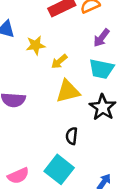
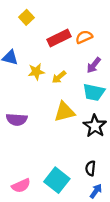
yellow arrow: (59, 61) -> (59, 77), moved
black semicircle: (72, 136) -> (90, 168), moved

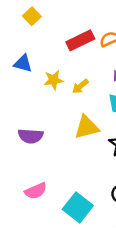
yellow square: (26, 17) -> (32, 16), moved
pink semicircle: (21, 186) -> (36, 191), moved

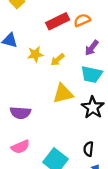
purple semicircle: (31, 136) -> (20, 113), moved

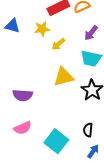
yellow star: (35, 54) -> (42, 29), moved

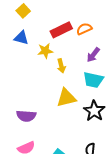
blue triangle: (12, 26) -> (21, 38), moved
yellow arrow: (58, 44) -> (61, 66), turned -64

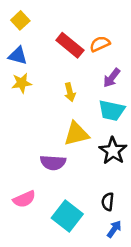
red rectangle: (61, 30) -> (70, 45), turned 65
yellow star: (45, 51) -> (22, 83), moved
purple semicircle: (26, 116) -> (53, 163), moved

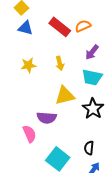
blue triangle: (18, 56) -> (25, 28), moved
yellow star: (22, 83) -> (29, 65), moved
pink semicircle: (24, 199) -> (30, 134), moved, turned -90

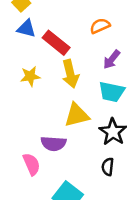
red rectangle: (60, 27) -> (56, 43), moved
yellow arrow: (60, 63) -> (70, 74), size x1.5
black semicircle: (89, 148) -> (108, 167), moved

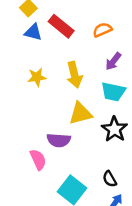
red rectangle: (56, 43) -> (61, 26), moved
black semicircle: (108, 167) -> (110, 179), moved, turned -35

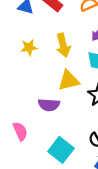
pink semicircle: (38, 160) -> (20, 131), moved

